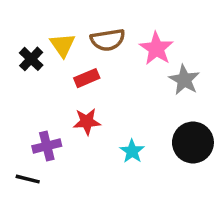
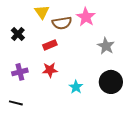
yellow triangle: (62, 45) -> (42, 12), moved
pink star: (156, 49) -> (86, 17), moved
purple cross: (47, 146) -> (20, 72), moved

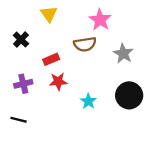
brown semicircle: (62, 23) -> (85, 44), moved
red rectangle: (50, 45) -> (51, 59), moved

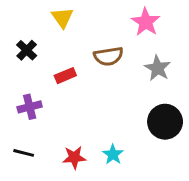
pink star: (100, 20) -> (146, 22), moved
red star: (58, 81) -> (74, 157), moved
cyan star: (88, 101) -> (113, 154), moved

